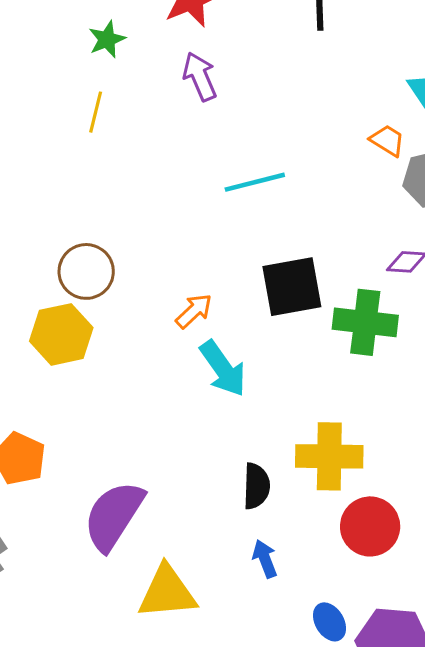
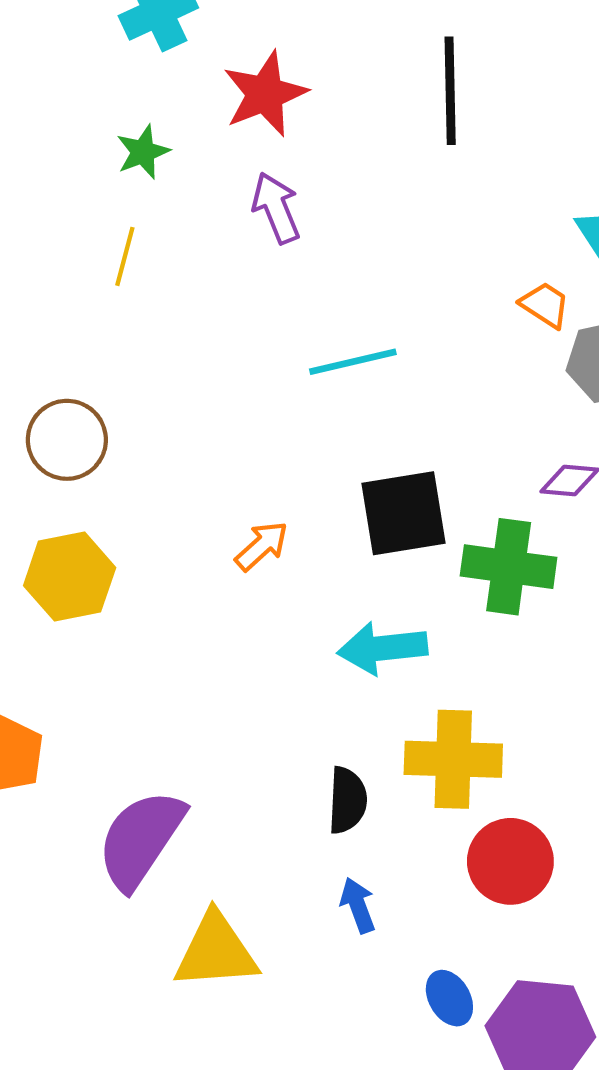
brown circle: (86, 271) -> (67, 440), moved
cyan arrow: (223, 369) -> (382, 648), moved, turned 118

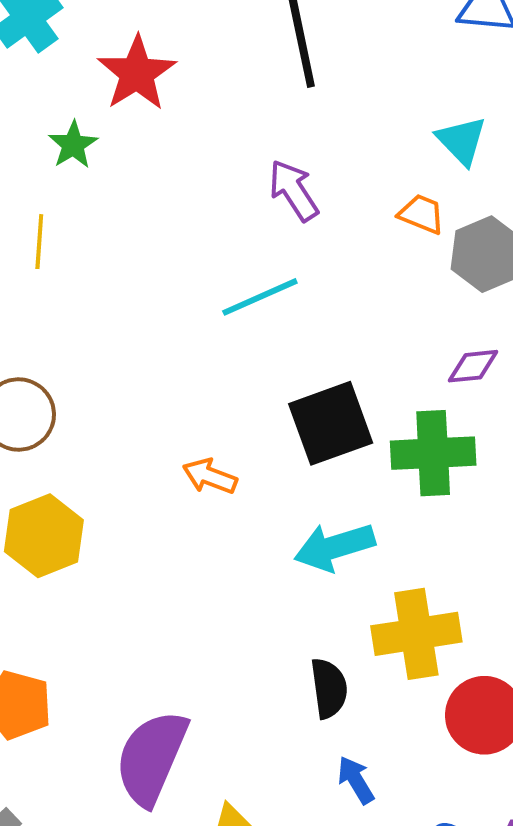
green star: (143, 152) -> (73, 145), moved
purple arrow: (276, 208) -> (294, 190), moved
orange arrow: (262, 546) -> (210, 476), turned -106

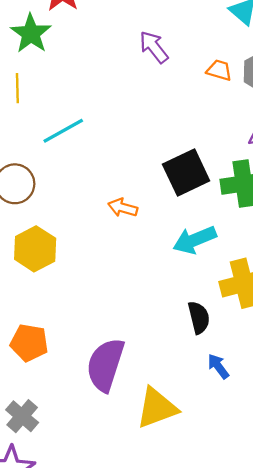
green star: (73, 145) -> (31, 33), size x1.5
orange trapezoid: (422, 214) -> (219, 70), moved
cyan line: (260, 297) -> (63, 131), moved

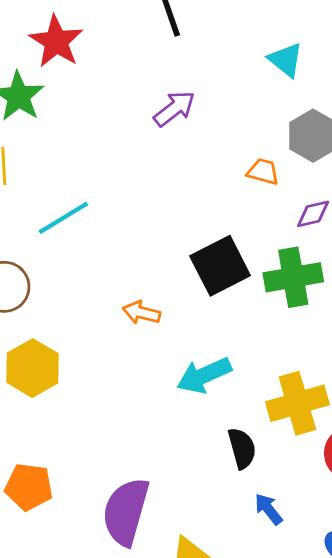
purple arrow: (154, 47) -> (174, 109), turned 92
orange trapezoid: (219, 70) -> (263, 172), moved
cyan arrow: (195, 240) -> (204, 375), moved

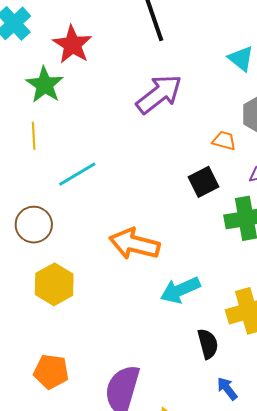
purple arrow: (174, 109) -> (159, 94), size x1.5
black square: (220, 266) -> (204, 182), moved, size x0.7
orange arrow: (141, 313) -> (134, 244), size x1.8

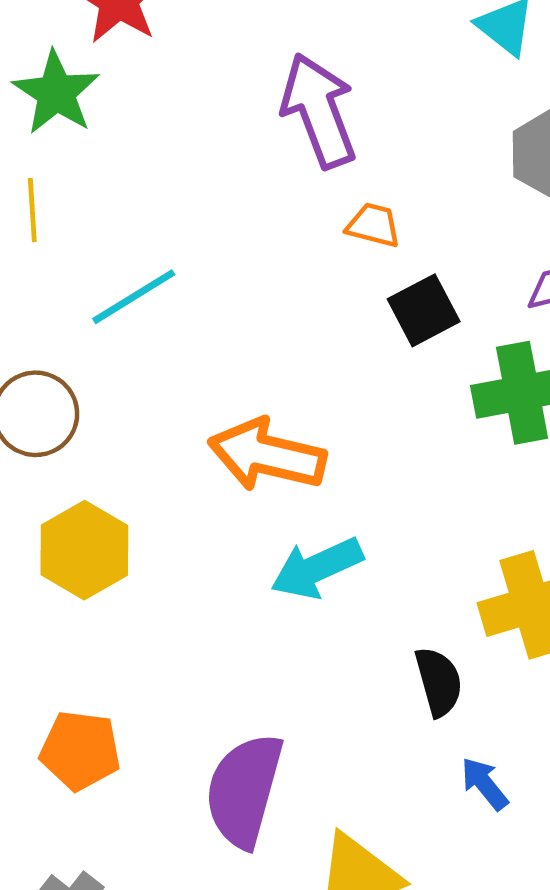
purple arrow: (159, 94) -> (319, 111), turned -72
orange trapezoid: (224, 141) -> (373, 225), moved
cyan arrow: (180, 290) -> (317, 568), moved

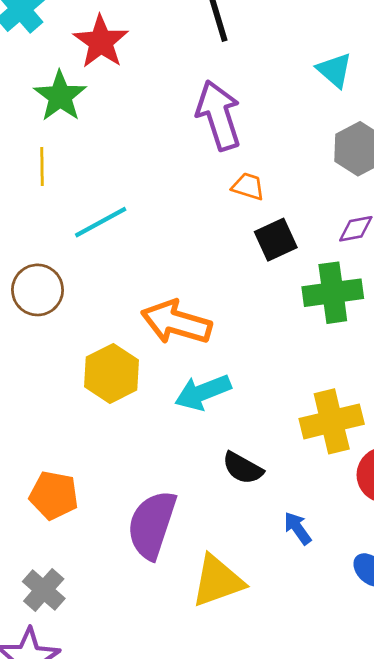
yellow hexagon: (84, 550) -> (112, 373), moved
black semicircle: (439, 682) -> (243, 468), moved, turned 132

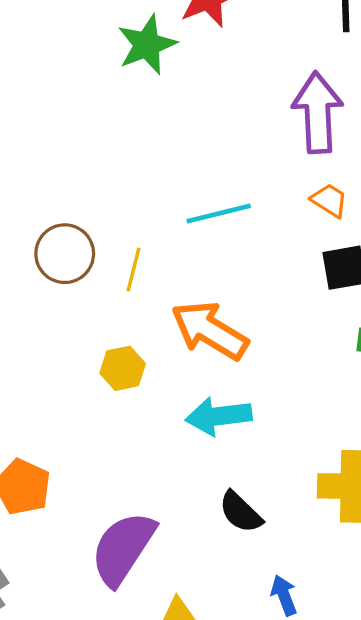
yellow line: (42, 166) -> (134, 270), moved
cyan line: (101, 222) -> (219, 213), moved
yellow hexagon: (112, 373) -> (123, 368), size x0.7

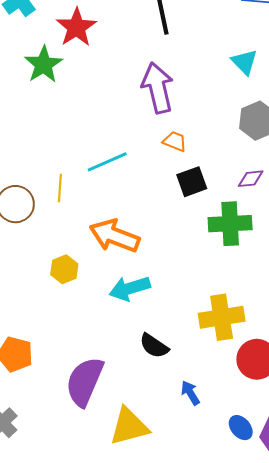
yellow line: (134, 270) -> (60, 188), moved

